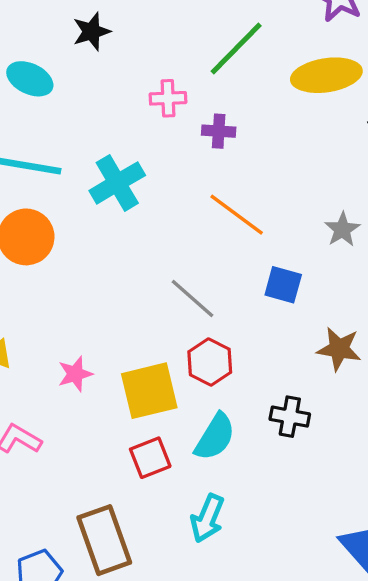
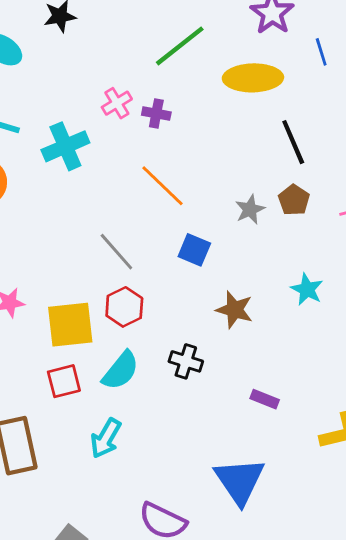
pink cross: (168, 98) -> (117, 103), moved, turned -36

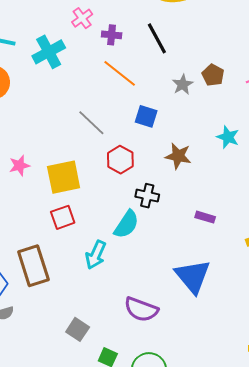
purple cross: (156, 114) -> (112, 35), moved
black line: (293, 142) -> (157, 38), moved
red hexagon: (124, 307) -> (120, 160), moved
cyan semicircle: (121, 371) -> (126, 224), moved

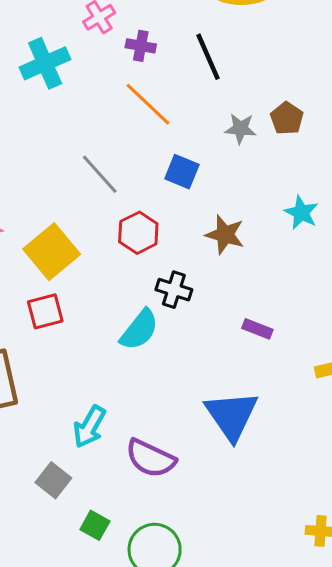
gray star: (183, 84) -> (240, 129), turned 30
yellow square: (64, 177) -> (52, 252), turned -33
cyan arrow: (96, 255) -> (89, 427), moved

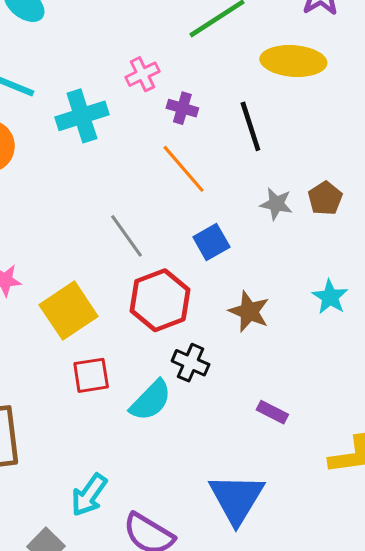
blue square: (182, 172) -> (211, 242), turned 32
red hexagon: (138, 233) -> (160, 300), size x1.4
red square: (45, 311) -> (91, 375), moved

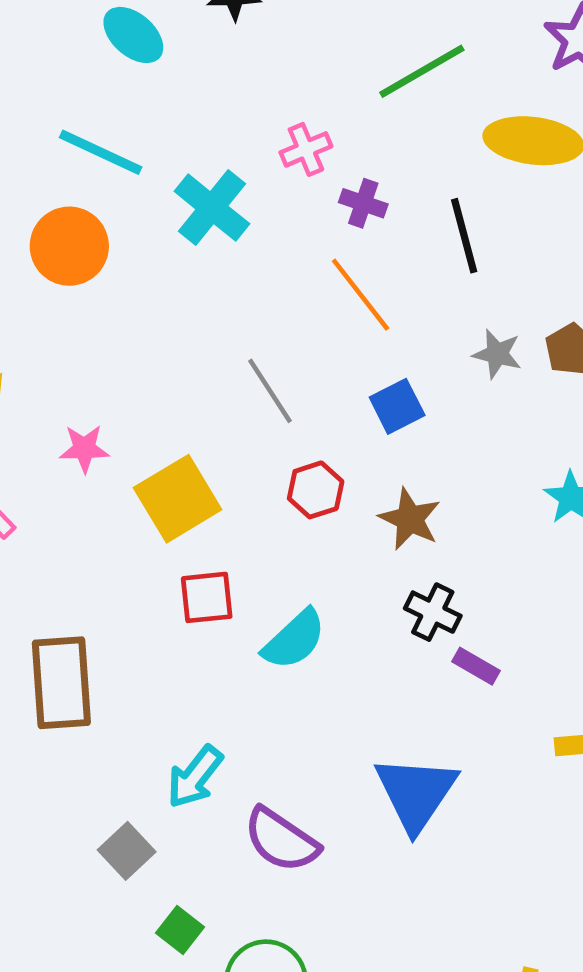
cyan cross: (82, 116) -> (212, 208), turned -36
red hexagon: (160, 300) -> (316, 490), size x0.6
brown star: (249, 311) -> (410, 519), moved
black cross: (191, 363) -> (433, 612), moved

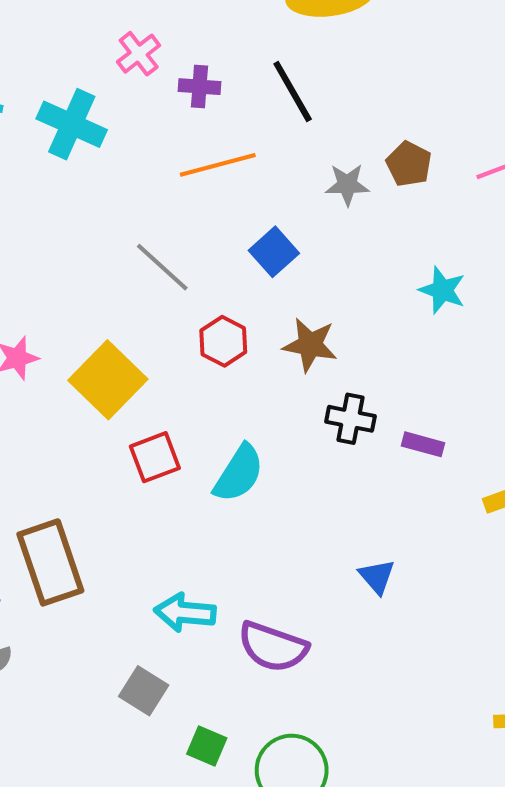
orange line: (361, 295) -> (218, 165), turned -52
purple rectangle: (476, 666) -> (423, 444), moved
cyan arrow: (195, 777) -> (185, 613), turned 72
blue triangle: (416, 793) -> (377, 577), size x0.5

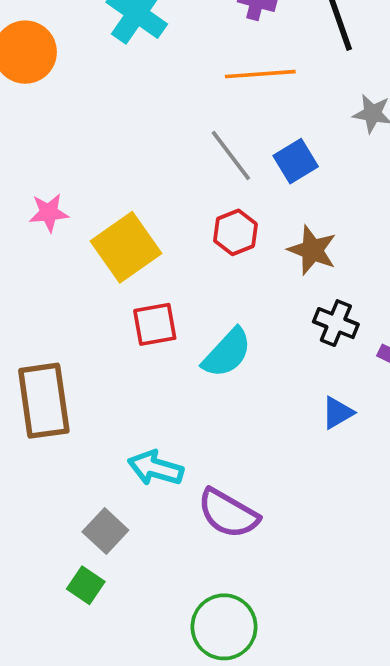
gray line: (162, 267) -> (231, 156), moved
blue triangle: (377, 577) -> (338, 413), moved, turned 30
green square: (207, 746) -> (86, 585), moved

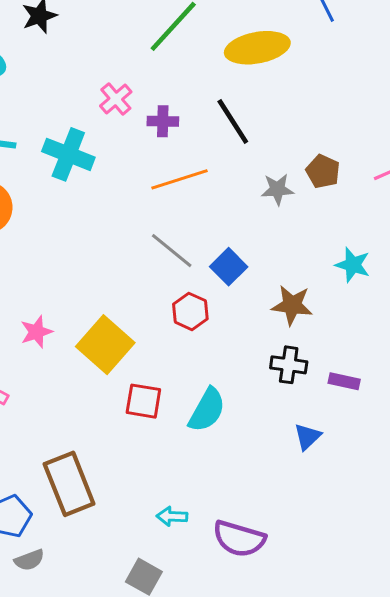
blue square: (296, 161) -> (229, 267), moved
brown star: (312, 250) -> (292, 305), moved
red square: (155, 324) -> (143, 401), turned 33
cyan arrow: (156, 468) -> (172, 516), size x0.7

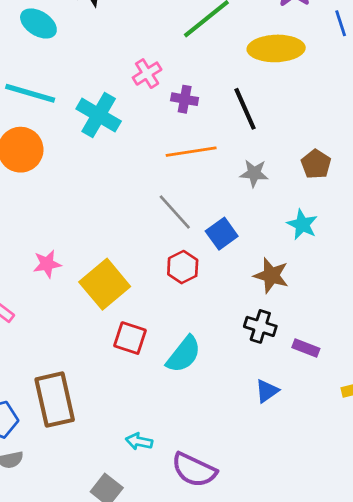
gray star: (277, 189) -> (254, 173), moved
cyan star: (353, 265) -> (302, 225), moved

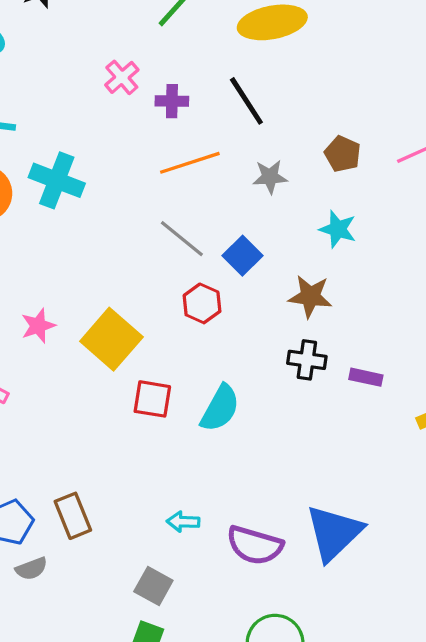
cyan cross: (99, 115) -> (57, 180), moved
blue triangle: (267, 391) -> (334, 533), moved, size x2.0
brown rectangle: (55, 400) -> (73, 516), moved, size x0.7

